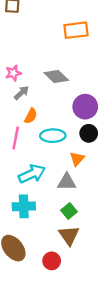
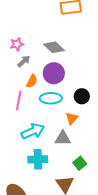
purple circle: (85, 107) -> (54, 73), moved
cyan cross: (24, 206) -> (38, 159), moved
green square: (69, 211) -> (80, 163), moved

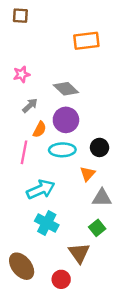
pink star: (17, 44) -> (22, 74), moved
gray triangle: (63, 138) -> (102, 198), moved
cyan cross: (38, 159) -> (47, 223), turned 30

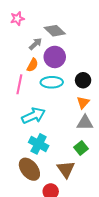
gray arrow: (30, 106) -> (36, 44), moved
orange triangle: (88, 174) -> (83, 102), moved
brown ellipse: (22, 266) -> (29, 169), moved

